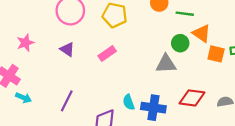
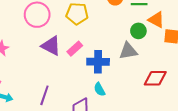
purple triangle: (67, 49) -> (51, 46), moved, size x1.5
blue cross: (153, 108) -> (98, 62), moved

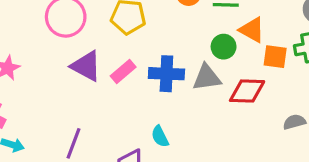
blue cross: (98, 62) -> (166, 74), moved
red diamond: (155, 78) -> (247, 91), moved

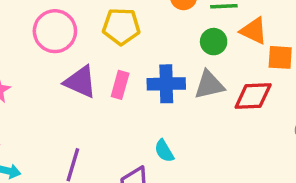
green circle: (224, 47) -> (214, 42), moved
pink rectangle: (123, 72) -> (120, 85), turned -30

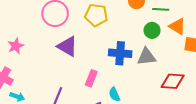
pink rectangle: (120, 85) -> (91, 78), moved
red diamond: (253, 96) -> (173, 81), moved

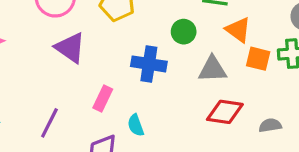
green circle: (152, 30) -> (184, 32), moved
gray triangle: (146, 57) -> (212, 69), moved

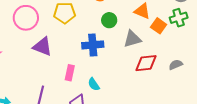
orange square: (258, 59) -> (159, 26), turned 35

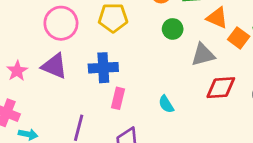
blue cross: (93, 45) -> (103, 68), moved
purple triangle: (42, 47) -> (54, 66), moved
cyan semicircle: (94, 84) -> (166, 104), moved

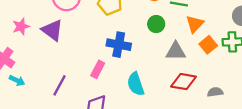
orange triangle: (217, 18) -> (195, 24), turned 36
blue cross: (103, 68) -> (119, 45), moved
cyan semicircle: (166, 104) -> (136, 84), size x1.5

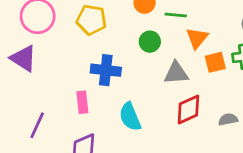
orange square: (208, 45) -> (215, 62), turned 30
pink rectangle: (98, 69) -> (82, 102), turned -30
red diamond: (184, 82) -> (188, 110), turned -30

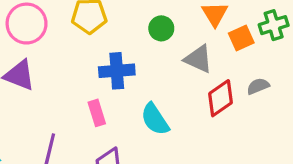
gray triangle: (176, 73) -> (198, 59), turned 40
gray semicircle: (228, 119) -> (258, 86), moved

